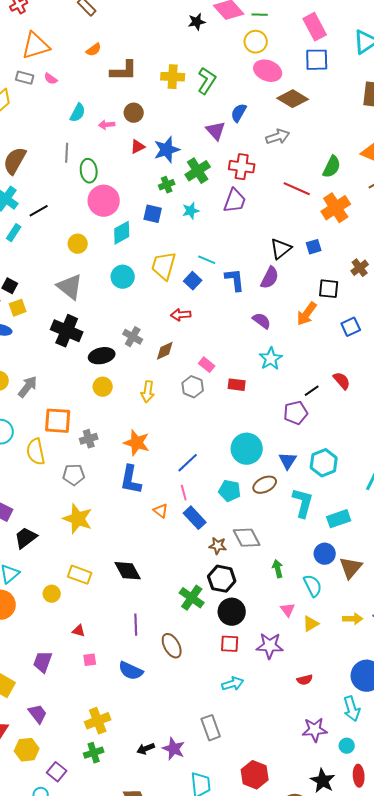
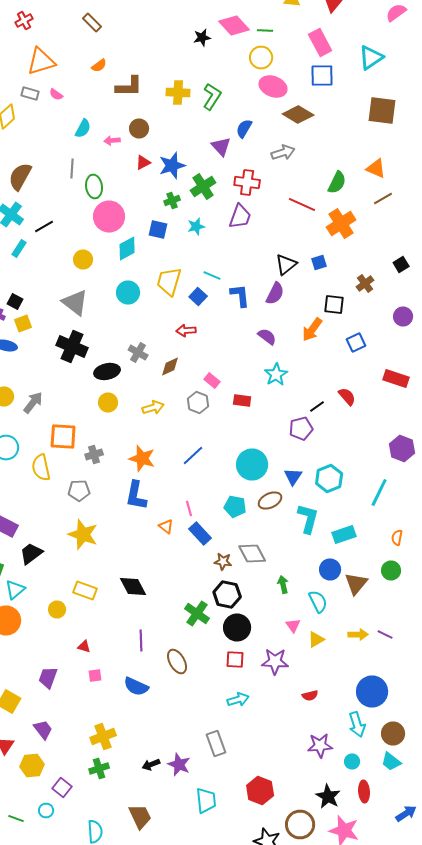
yellow arrow: (148, 392) -> (153, 408), turned -115
blue line: (188, 463) -> (193, 456), moved

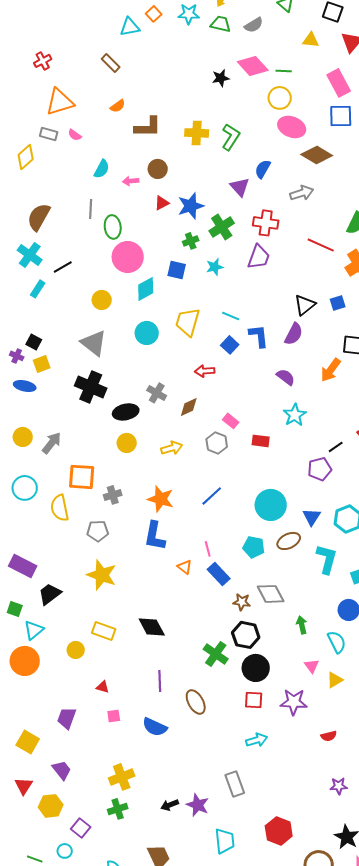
blue square: (198, 296) -> (230, 345), moved
purple star: (320, 746) -> (339, 786), size x0.7

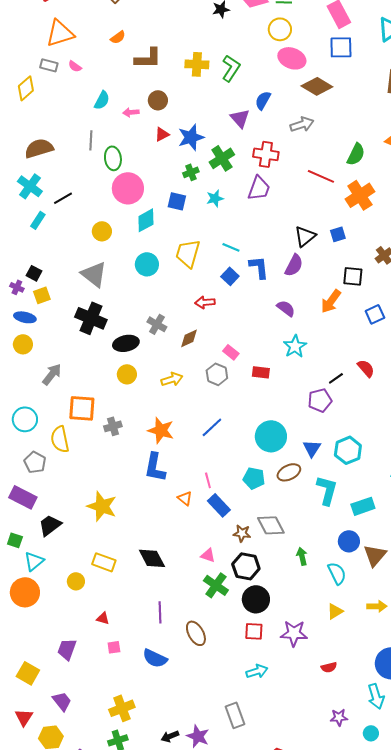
brown semicircle: (39, 217) -> (39, 148), turned 44
yellow circle: (23, 437) -> (23, 344), moved
gray pentagon: (98, 531) -> (35, 462), moved, turned 30
pink triangle: (312, 666) -> (208, 555), moved, turned -35

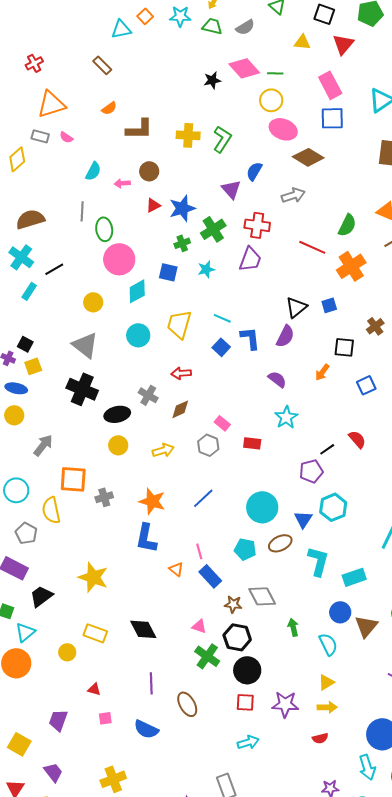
orange arrow: (331, 301) -> (322, 372), size x0.7
red arrow: (205, 302) -> (181, 373), moved
cyan hexagon: (348, 450) -> (333, 507), moved
yellow arrow: (377, 606) -> (327, 707), moved

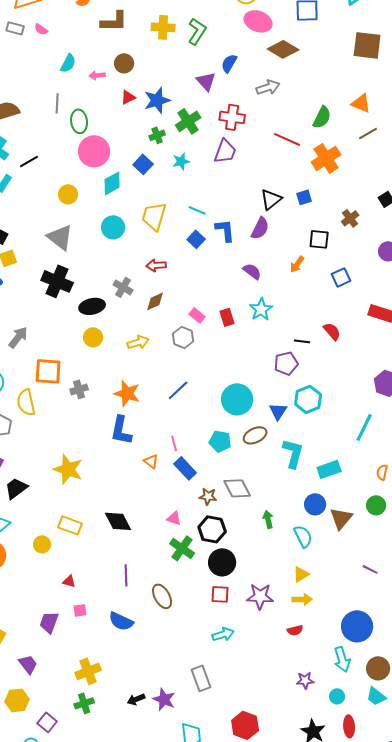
blue square: (168, 272) -> (143, 164), turned 30
red rectangle: (252, 443) -> (227, 317), moved, turned 66
black line: (327, 449) -> (302, 341), turned 42
purple trapezoid: (58, 720) -> (49, 622), moved

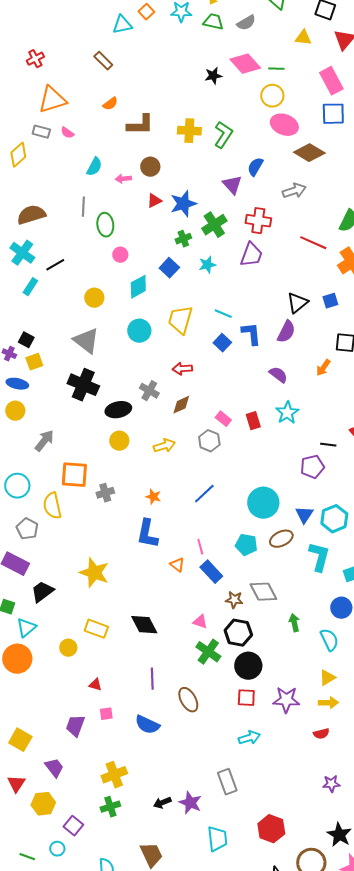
pink circle: (94, 151) -> (120, 255), size x0.5
orange star: (127, 393) -> (153, 497), size x0.6
cyan hexagon: (308, 399) -> (334, 519), moved

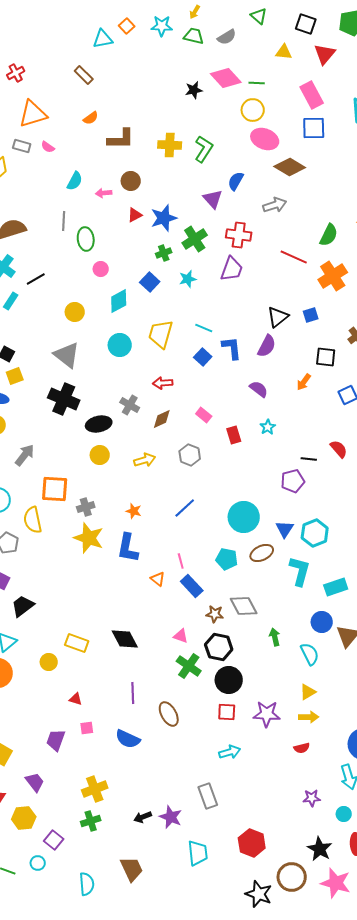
cyan star: (287, 413) -> (268, 427), size x0.7
pink rectangle: (223, 419) -> (204, 415), moved
yellow star: (94, 573) -> (89, 538), moved

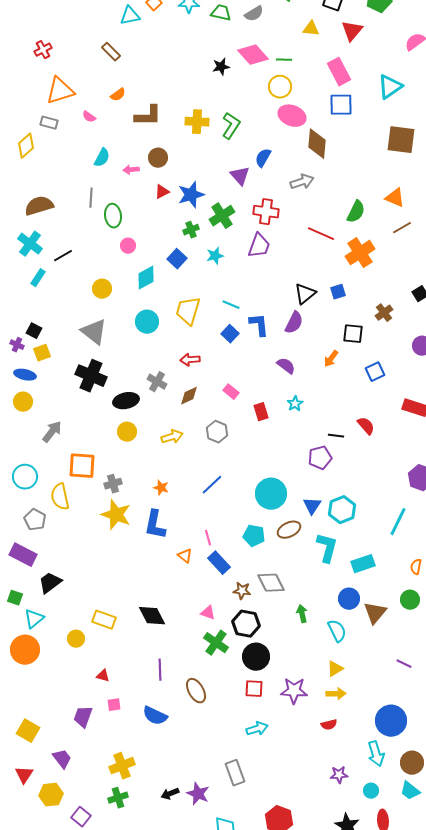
pink semicircle: (48, 147) -> (89, 117), moved
brown diamond: (290, 167) -> (317, 144), turned 64

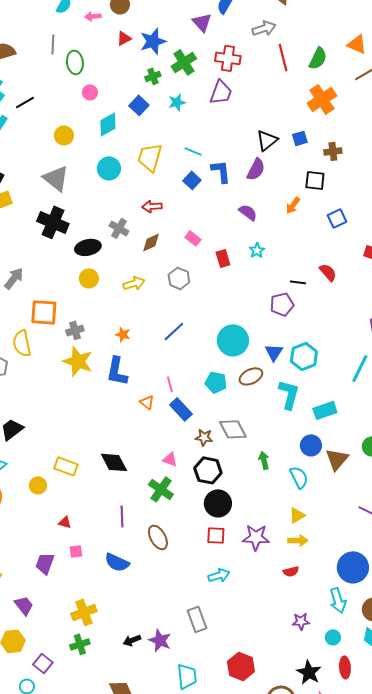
red line: (321, 234) -> (283, 57), moved, turned 52
brown cross: (384, 313) -> (333, 151), moved, turned 30
green cross: (216, 643) -> (161, 489), moved

